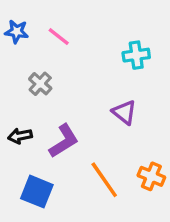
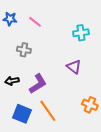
gray cross: (40, 84) -> (24, 50), turned -32
orange line: (104, 180) -> (48, 111), moved

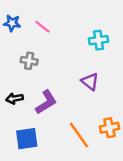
orange cross: (90, 105) -> (109, 128), turned -35
orange line: (48, 111) -> (79, 135), moved
blue square: (22, 114) -> (27, 139), turned -30

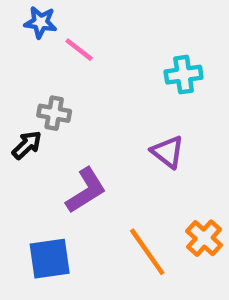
blue star: (12, 23) -> (40, 22), moved
black arrow: (15, 99) -> (27, 145), moved, turned 147
orange cross: (109, 128) -> (204, 238), turned -36

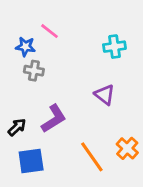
blue star: (40, 22) -> (25, 47), moved
black arrow: (27, 145) -> (17, 127), moved

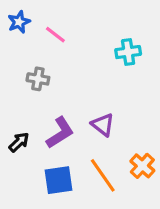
blue star: (25, 47) -> (19, 22), moved, turned -30
purple triangle: (105, 95) -> (103, 125), moved
blue square: (31, 161) -> (59, 180), moved

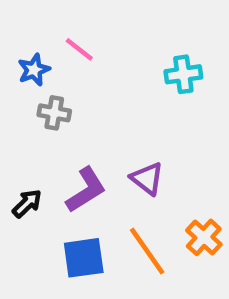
blue star: (19, 22) -> (34, 70), moved

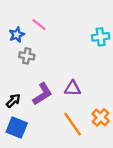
cyan cross: (183, 74) -> (101, 37), moved
purple triangle: (147, 179) -> (73, 88), turned -36
blue square: (84, 258) -> (17, 127), moved, turned 30

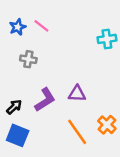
blue star: (17, 35) -> (18, 27), moved

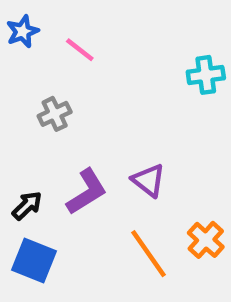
blue star: (18, 27) -> (23, 31), moved
gray cross: (28, 59) -> (55, 114), turned -35
purple triangle: (77, 94) -> (149, 180), turned 36

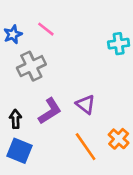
blue star: (23, 31) -> (13, 34), moved
gray cross: (55, 114) -> (31, 66), size x1.5
black arrow: (27, 206) -> (15, 119), turned -48

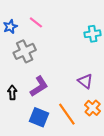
purple triangle: (86, 104) -> (85, 81), moved
blue square: (19, 151) -> (39, 117), moved

